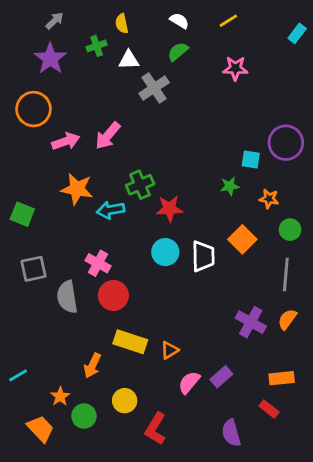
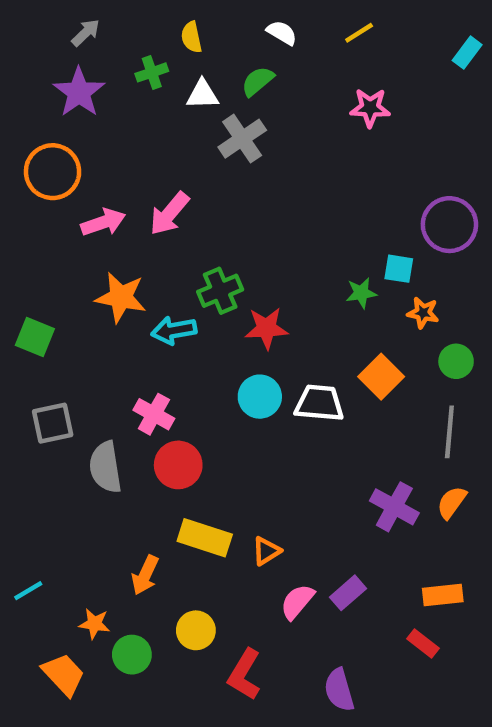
green semicircle: (178, 52) -> (258, 81), moved
cyan square: (251, 160) -> (399, 269), moved
white trapezoid: (203, 256) -> (319, 403), turned -84
orange star: (60, 396) -> (94, 624), turned -30
purple semicircle: (231, 433) -> (339, 690), moved

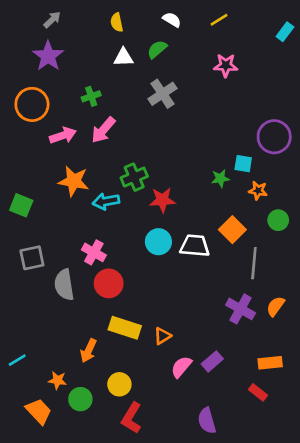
green cross: (152, 72) -> (91, 96), moved
gray cross: (242, 139) -> (162, 94), moved
gray line: (449, 432) -> (254, 263), moved
red L-shape: (244, 674) -> (132, 418), moved

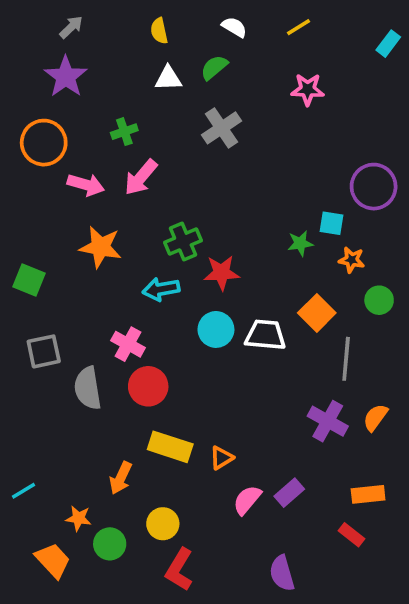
pink arrow: (63, 135) -> (86, 185), turned 35
cyan arrow: (106, 201) -> (161, 289), moved

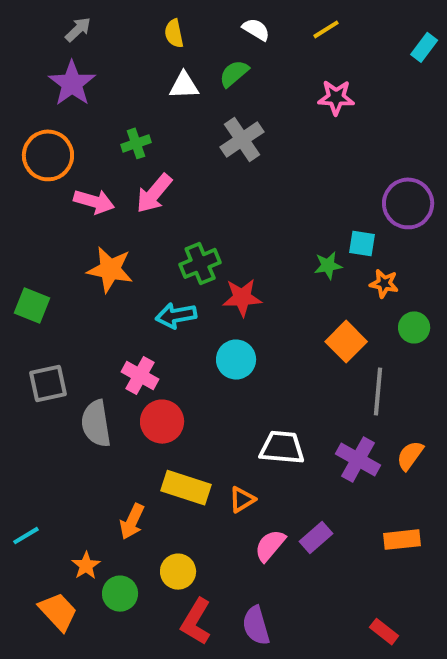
white trapezoid: (265, 335) -> (282, 448), moved
orange star: (79, 518) -> (86, 566), turned 30
red rectangle: (352, 535) -> (384, 632), moved
purple semicircle: (282, 573) -> (256, 626), moved

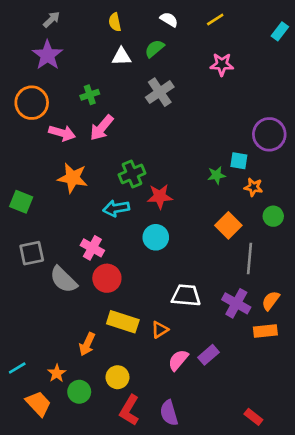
gray semicircle: (96, 424) -> (63, 280), turned -36
cyan line: (26, 536) -> (17, 368), moved
orange rectangle: (402, 540) -> (265, 331), moved

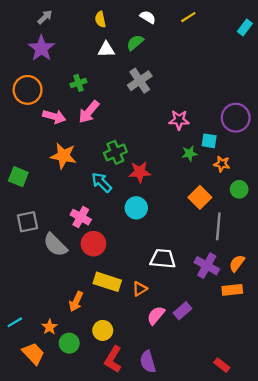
pink star: (222, 64) -> (179, 120), moved
cyan arrow: (116, 208) -> (102, 182), turned 55

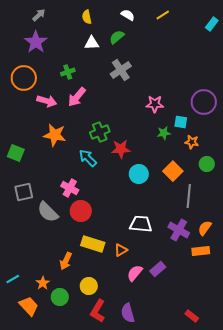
cyan circle: (136, 208) -> (139, 174), moved

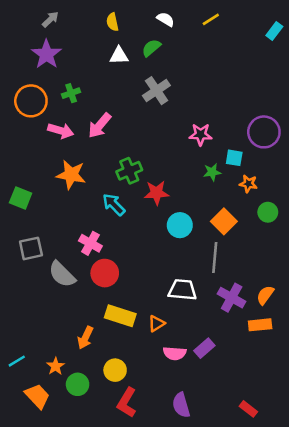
green cross: (68, 72) -> (71, 93), moved
gray line: (189, 196) -> (215, 258), moved
pink semicircle: (135, 273) -> (175, 353), turned -126
purple semicircle: (128, 313) -> (181, 405), moved

